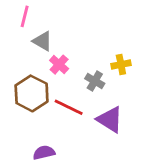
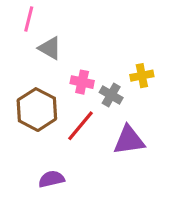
pink cross: (59, 65) -> (82, 82), moved, turned -30
red line: (69, 107) -> (80, 126), turned -76
purple triangle: (110, 120) -> (129, 140), turned -40

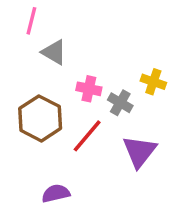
yellow cross: (142, 76) -> (153, 82), turned 30
purple triangle: (129, 140) -> (139, 152), turned -44

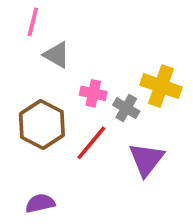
yellow cross: (153, 82) -> (161, 86), size x1.5
purple semicircle: (56, 193) -> (40, 203), moved

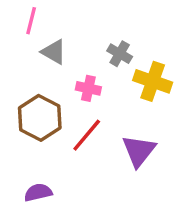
gray cross: (126, 108) -> (120, 54), moved

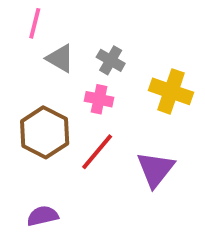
gray cross: (120, 54) -> (111, 60), moved

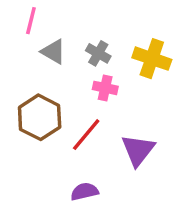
yellow cross: (171, 91) -> (152, 59), moved
pink cross: (99, 99) -> (105, 88), moved
purple semicircle: (43, 216) -> (84, 192), moved

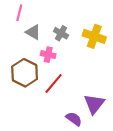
pink cross: (105, 88) -> (48, 55), moved
purple triangle: (138, 150) -> (94, 104), moved
purple semicircle: (84, 192) -> (74, 119), moved, turned 49

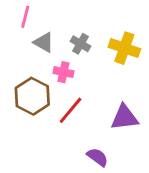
purple triangle: (94, 104) -> (124, 117), moved, turned 45

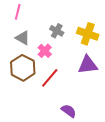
gray triangle: (44, 42) -> (23, 38), moved
pink cross: (63, 72) -> (45, 51), turned 32
purple triangle: (124, 117) -> (88, 65), moved

